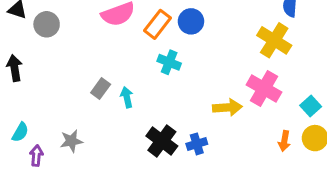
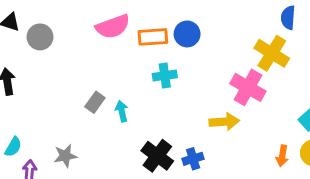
orange rectangle: (157, 24) -> (153, 37), turned 48
cyan cross: (169, 62) -> (165, 76), turned -30
pink cross: (264, 88) -> (248, 87), moved

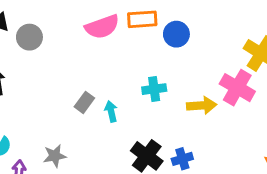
orange rectangle: (153, 37) -> (142, 19), moved
cyan cross: (165, 76) -> (154, 89), moved
yellow arrow: (224, 122) -> (202, 105), moved

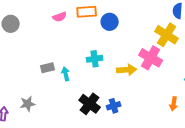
pink semicircle: (102, 27) -> (60, 17), size x0.6
gray rectangle: (84, 102) -> (48, 68), turned 40

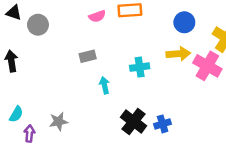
blue circle: (110, 22) -> (184, 22), moved
gray rectangle: (48, 68) -> (88, 56), moved
yellow arrow: (127, 70) -> (178, 54), moved

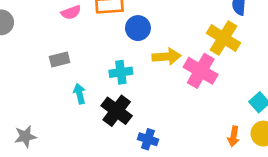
blue circle: (184, 22) -> (138, 28), moved
black cross: (134, 122) -> (117, 111), moved
blue cross: (163, 124) -> (148, 139), turned 35

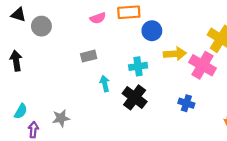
blue cross: (148, 139) -> (186, 103), moved

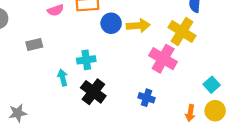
yellow arrow: (175, 54) -> (138, 26), moved
gray rectangle: (89, 56) -> (34, 45), moved
cyan cross: (138, 66) -> (86, 60), moved

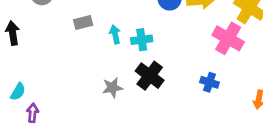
cyan arrow: (63, 78) -> (115, 34), moved
gray star: (18, 113) -> (112, 88), moved

